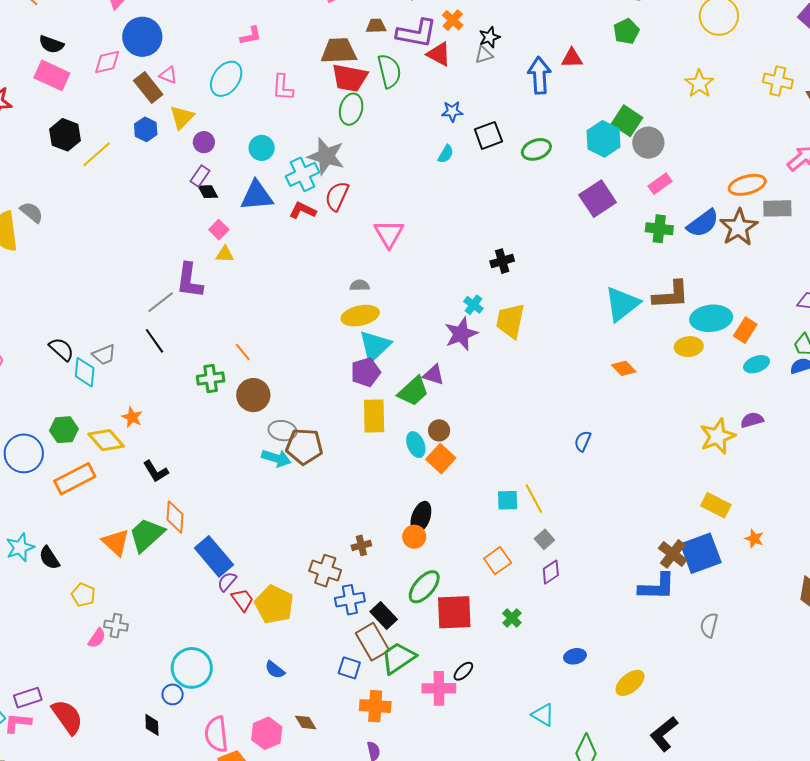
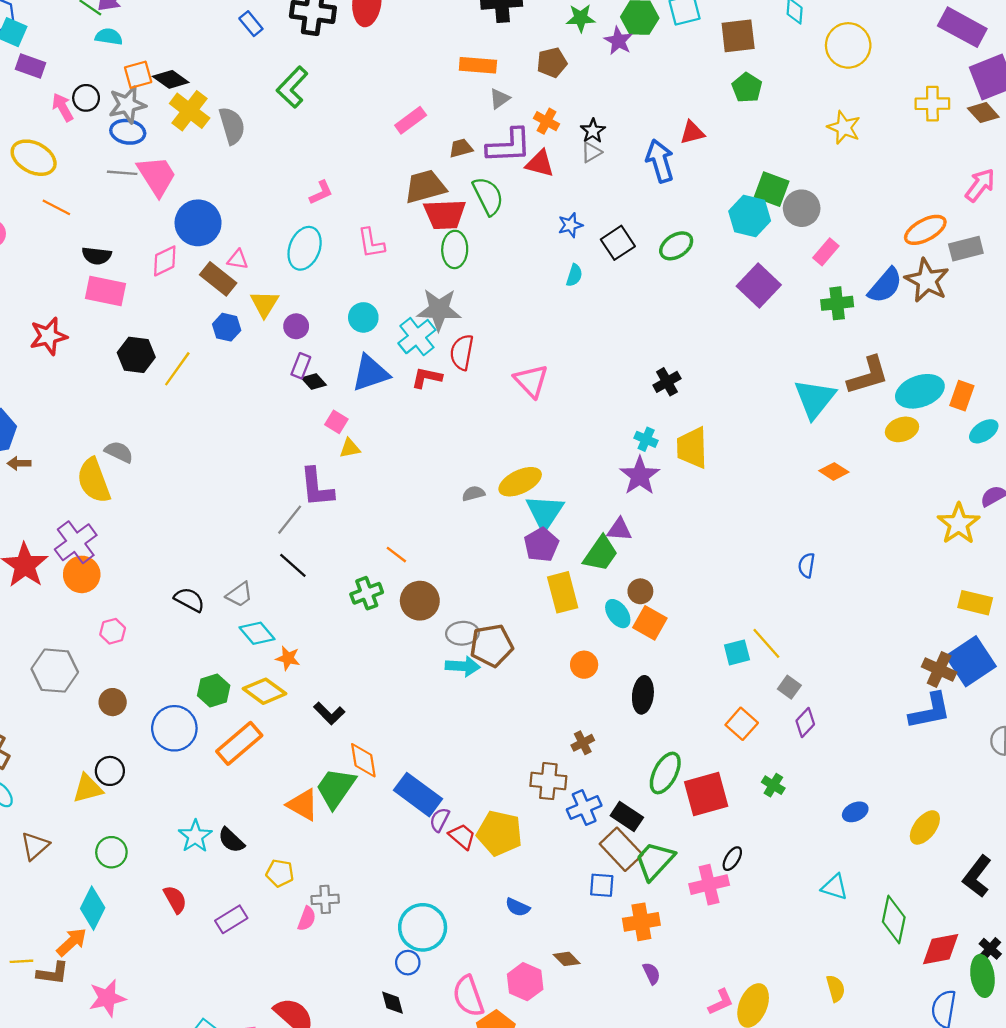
gray semicircle: (360, 285) -> (473, 493), moved
cyan diamond: (85, 372) -> (257, 633), moved, turned -32
orange circle: (414, 537) -> (584, 665), moved
purple rectangle: (28, 698) -> (231, 919), moved

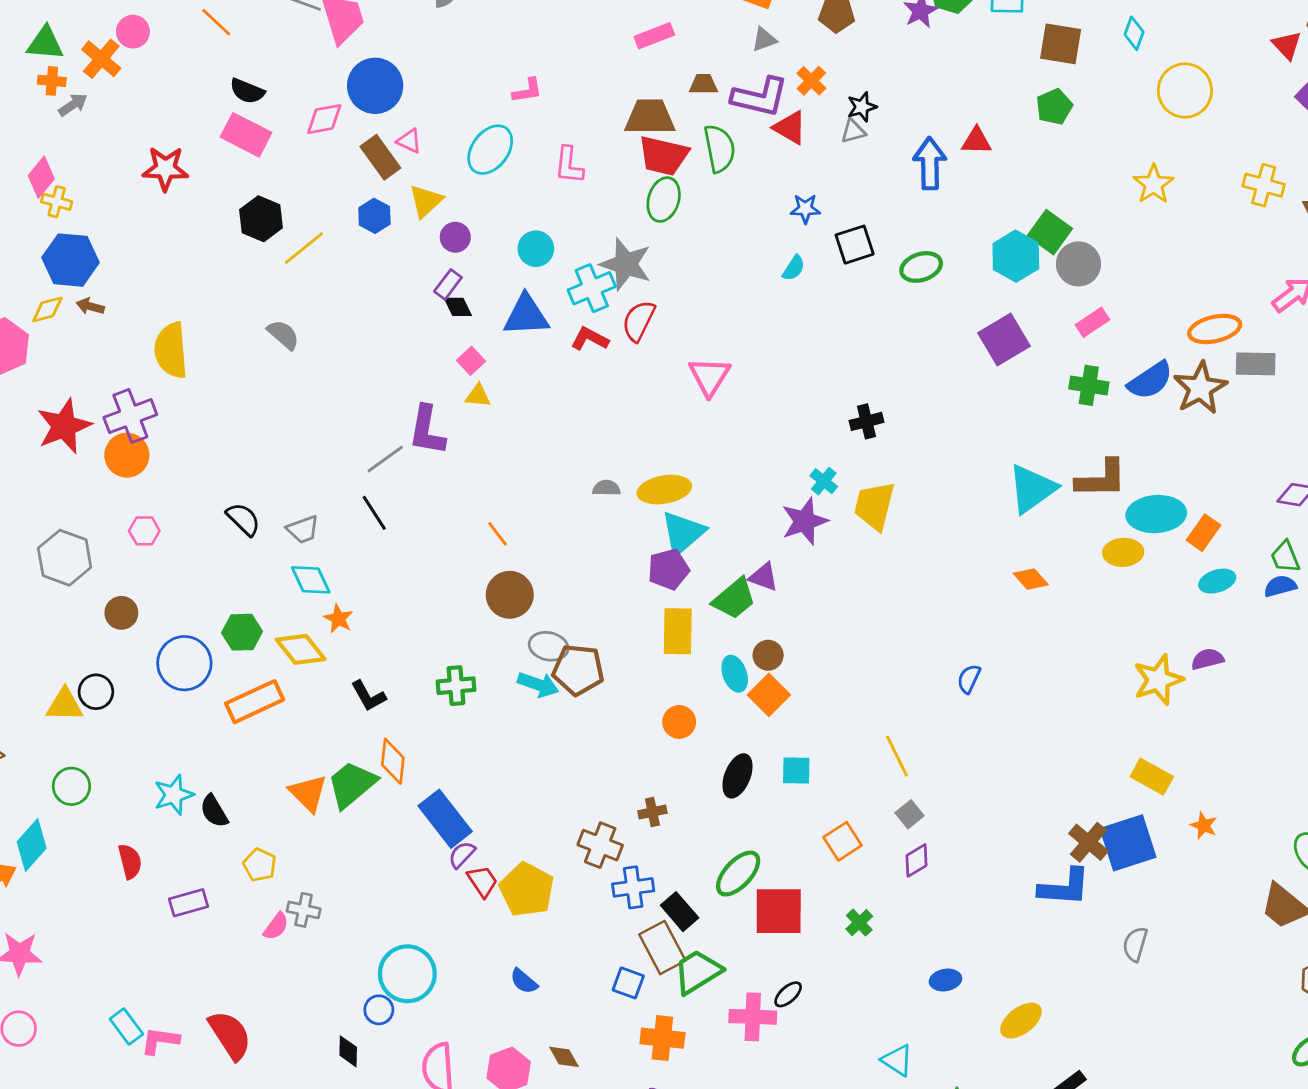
gray semicircle: (119, 452) -> (283, 335), moved
green cross: (367, 593) -> (456, 686), moved
cyan square: (737, 652) -> (796, 770), moved

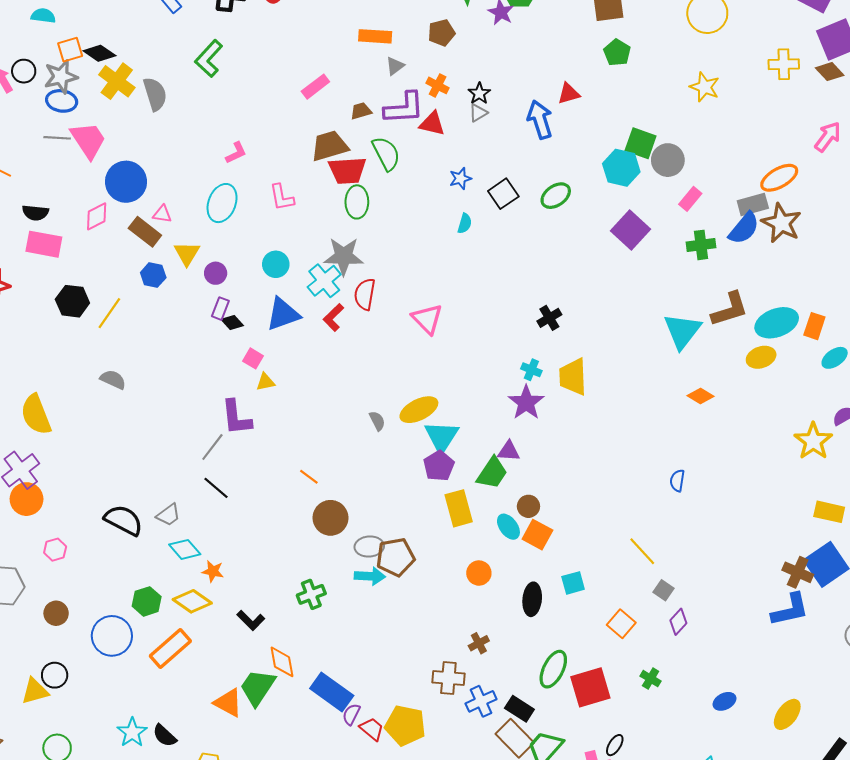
red L-shape: (590, 339) -> (333, 317), turned -56
gray rectangle: (1256, 364) -> (753, 204), moved
gray semicircle: (606, 488) -> (377, 421), turned 78
black semicircle: (243, 519) -> (124, 520), size x1.4

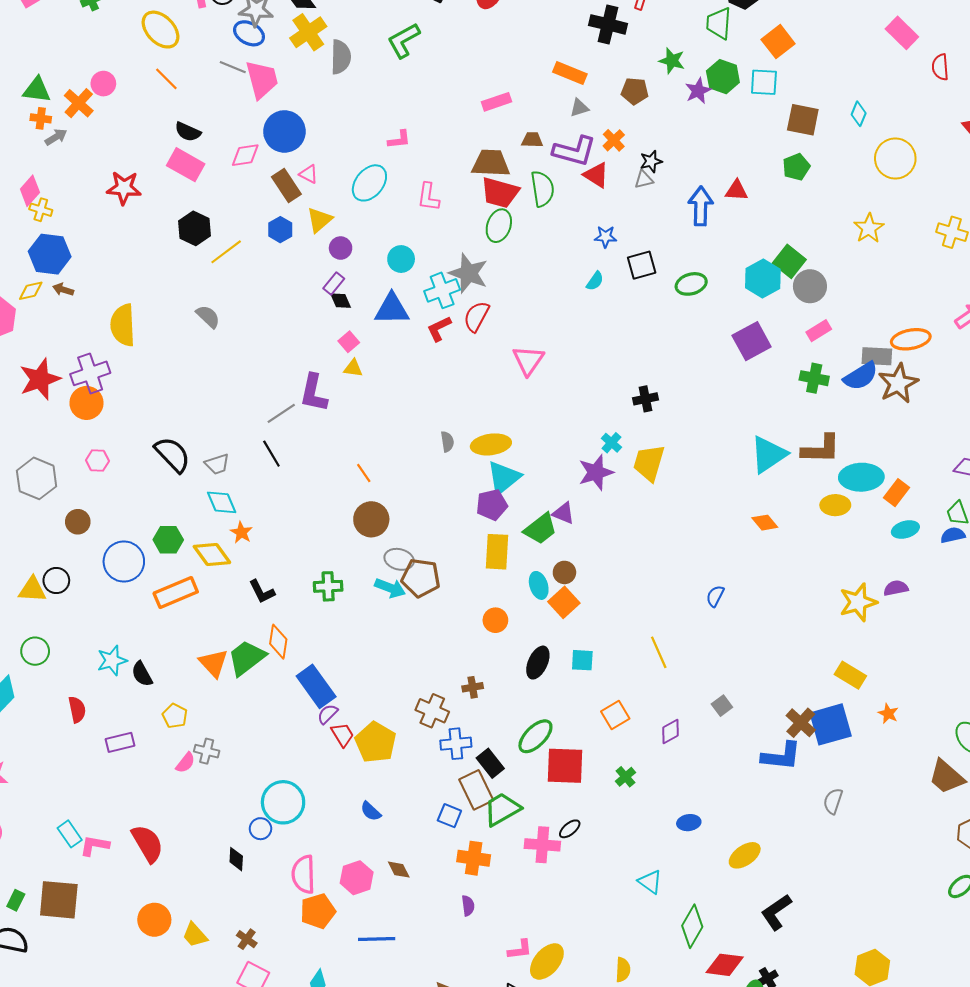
gray square: (664, 590) -> (722, 706), moved

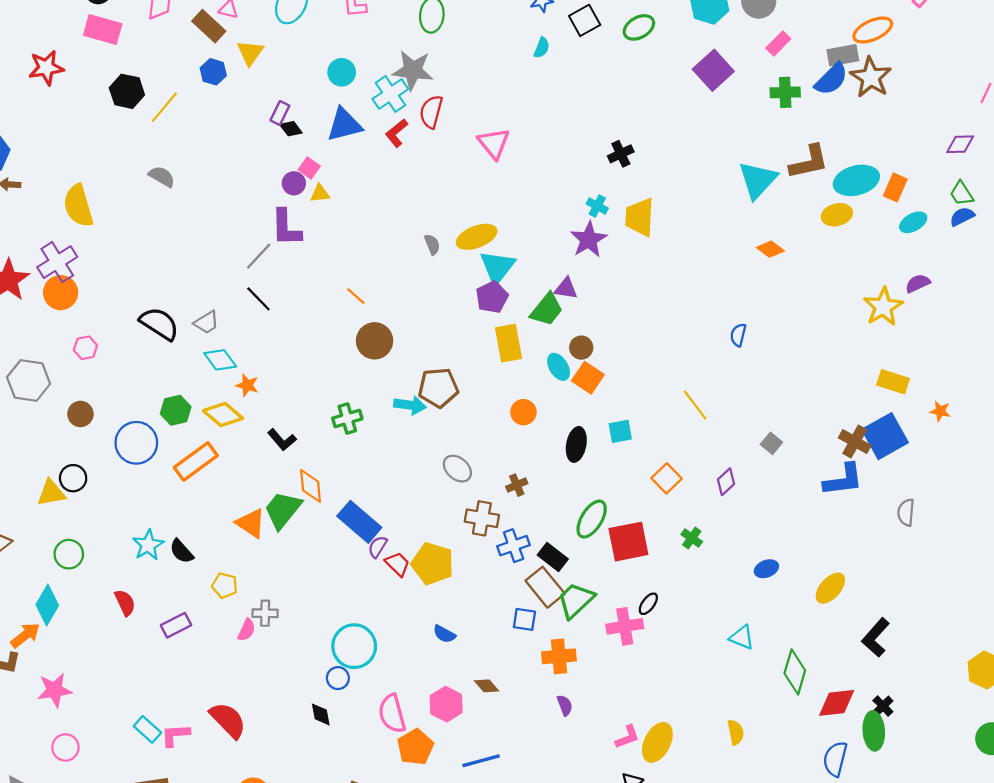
purple circle: (341, 248) -> (294, 183), moved
gray ellipse: (399, 559) -> (457, 469), moved, turned 40

